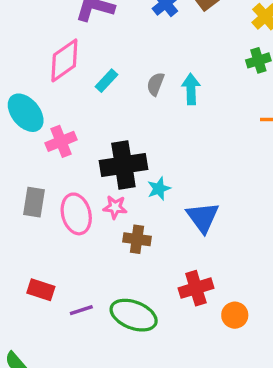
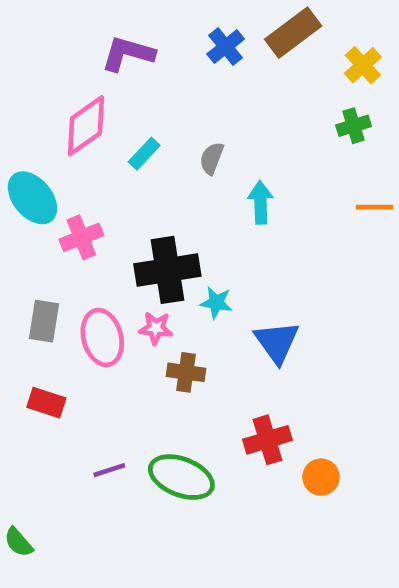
cyan arrow: (191, 89) -> (260, 202), moved
cyan star: (159, 189) -> (216, 303), turned 30
red rectangle: (41, 290) -> (46, 403), moved

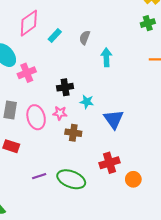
black cross: (167, 270) -> (65, 87), size x0.6

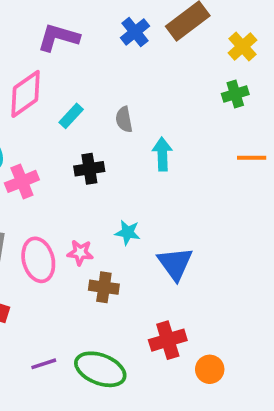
gray semicircle: (85, 38) -> (124, 119), turned -32
black cross: (65, 87) -> (89, 169), moved

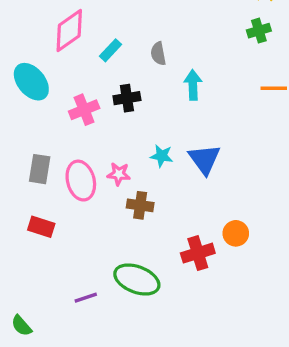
pink cross: (22, 181) -> (84, 110), moved
blue triangle: (175, 264) -> (204, 159), moved
purple line: (44, 364) -> (86, 298), moved
orange circle: (210, 369) -> (236, 233), moved

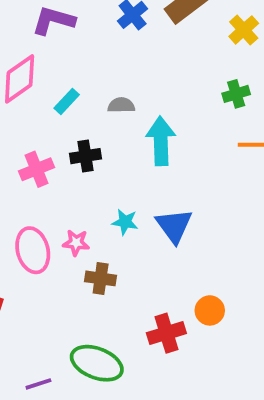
green cross: (259, 31) -> (236, 94), moved
gray semicircle: (158, 54) -> (121, 105), turned 100
cyan arrow: (193, 85) -> (161, 141), size x1.4

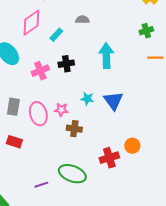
gray semicircle: (121, 105) -> (82, 20), moved

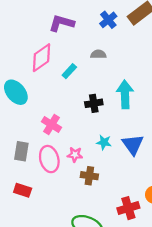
black cross: (66, 64) -> (94, 103), moved
pink cross: (40, 71) -> (52, 125), moved, turned -36

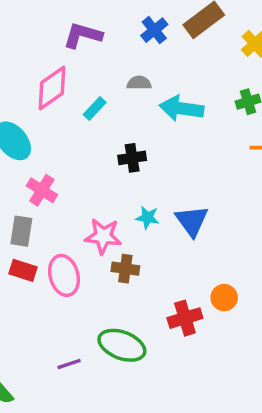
cyan arrow: (125, 94) -> (182, 108), moved, turned -80
pink cross: (52, 125) -> (42, 190), moved
pink star: (75, 155) -> (103, 236), size x1.5
pink ellipse: (49, 159) -> (64, 275), moved
red rectangle: (23, 190) -> (23, 270), moved

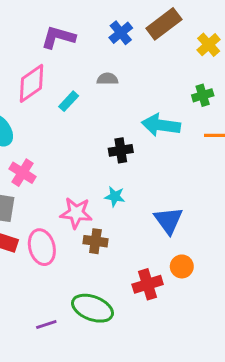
cyan arrow: (182, 108) -> (161, 125), moved
black cross: (132, 158) -> (121, 150), moved
blue triangle: (192, 221) -> (168, 220), moved

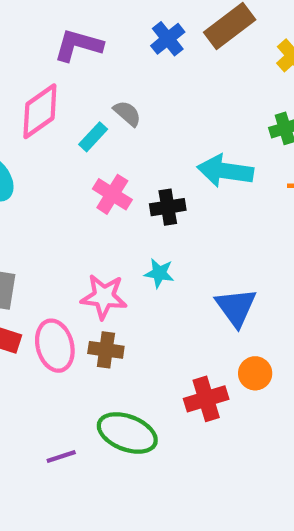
gray semicircle: (107, 79) -> (127, 113), moved, turned 42
pink cross: (23, 173) -> (112, 194), moved
brown cross: (95, 241) -> (106, 350), moved

